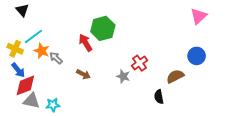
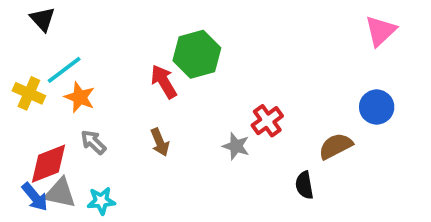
gray arrow: (56, 58) -> (93, 142), moved
blue arrow: (18, 70) -> (35, 197), moved
brown arrow: (83, 74) -> (160, 142), turned 40

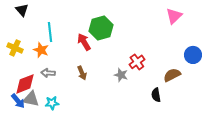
pink triangle: (381, 31) -> (174, 16), moved
cyan line: (64, 70) -> (50, 32), moved, turned -60
gray arrow: (93, 142) -> (48, 73), turned -40

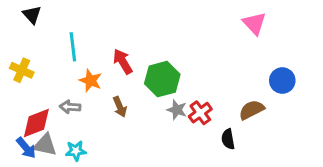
pink triangle: (174, 16) -> (254, 23), turned -30
green hexagon: (101, 28) -> (162, 79), moved
orange star: (41, 50) -> (90, 81), moved
red cross: (137, 62) -> (200, 113), moved

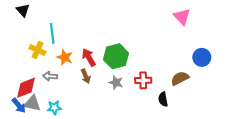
red arrow: (123, 61) -> (89, 57), moved
yellow cross: (22, 70) -> (38, 50), moved
gray star: (177, 110) -> (116, 82), moved
red cross: (200, 113) -> (143, 80), turned 35

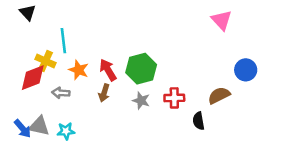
brown arrow: (86, 76) -> (104, 93), turned 40
red diamond: (26, 88) -> (33, 78), moved

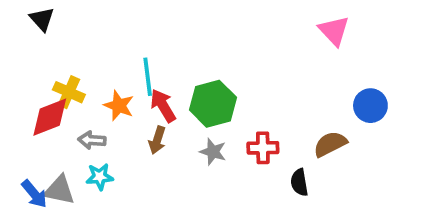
cyan line: (63, 41) -> (148, 77), moved
cyan star: (66, 131) -> (100, 177), moved

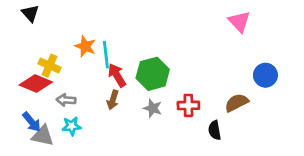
orange star: (119, 106) -> (85, 46), moved
red diamond: (50, 117) -> (36, 83), turned 44
blue arrow: (34, 194) -> (32, 122), moved

